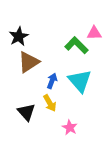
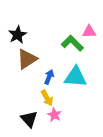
cyan triangle: (80, 81) -> (75, 77), turned -45
black triangle: (26, 112) -> (29, 119), moved
pink star: (70, 128) -> (54, 115), moved

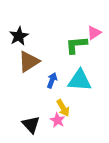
pink triangle: (89, 32) -> (94, 33), turned -32
green L-shape: (72, 43) -> (76, 45), turned -50
yellow arrow: (47, 98) -> (63, 108), moved

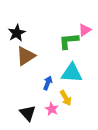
blue arrow: (52, 80) -> (48, 83), moved
yellow arrow: (63, 108) -> (66, 98), moved

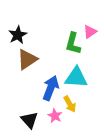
green L-shape: (69, 41) -> (73, 43), turned -70
blue arrow: (48, 83) -> (51, 88), size x1.6

